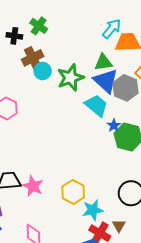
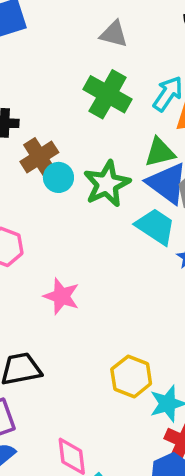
green cross: (39, 26) -> (108, 94), moved, size x1.5
pink star: (33, 186) -> (61, 296), moved

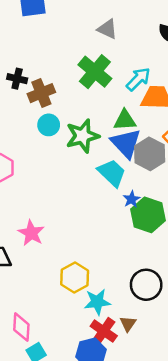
brown cross: (39, 157) -> (41, 93), moved
pink star: (61, 296) -> (31, 233), moved

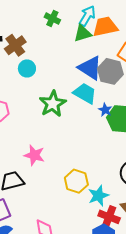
green cross: (95, 72) -> (52, 19), size x0.6
green triangle: (125, 120) -> (83, 33), moved
green star: (82, 136) -> (53, 104), moved

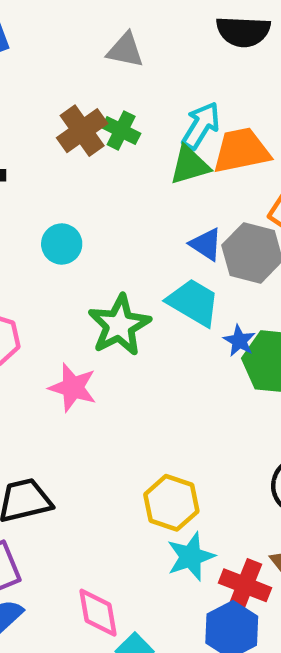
brown cross: (15, 45) -> (82, 131), moved
blue triangle: (90, 68) -> (206, 244), size x0.6
pink star: (34, 155) -> (73, 388), moved
cyan star: (98, 196) -> (191, 557), moved

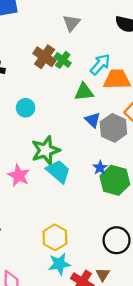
gray triangle: (125, 50) -> (71, 23), turned 48
brown cross: (82, 131) -> (45, 57), turned -30
green triangle: (190, 165) -> (84, 92), moved
cyan trapezoid: (193, 302) -> (58, 171), moved

